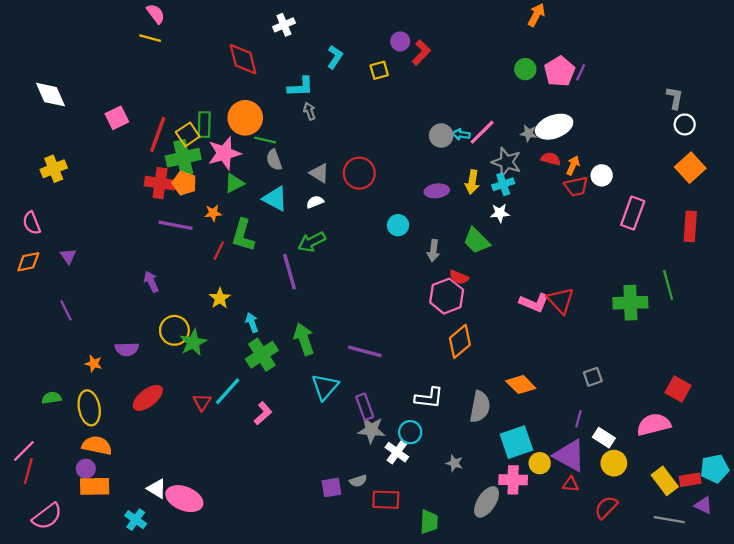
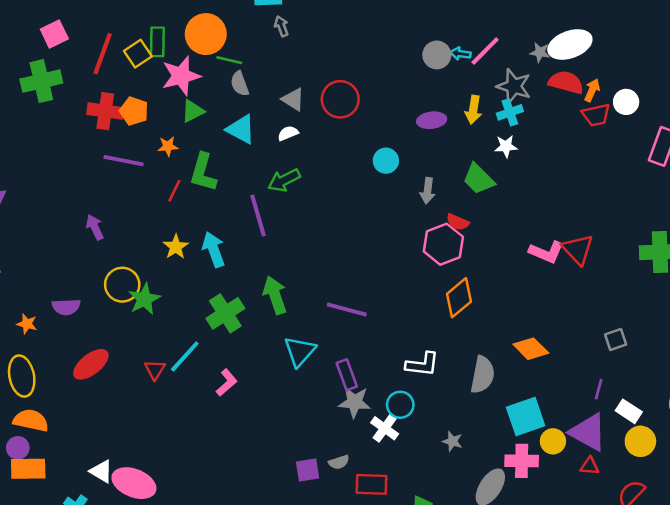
green cross: (183, 158) -> (41, 81), moved
red semicircle: (551, 159) -> (566, 82), size x1.5
cyan arrow: (252, 323) -> (214, 249), moved, size x1.5

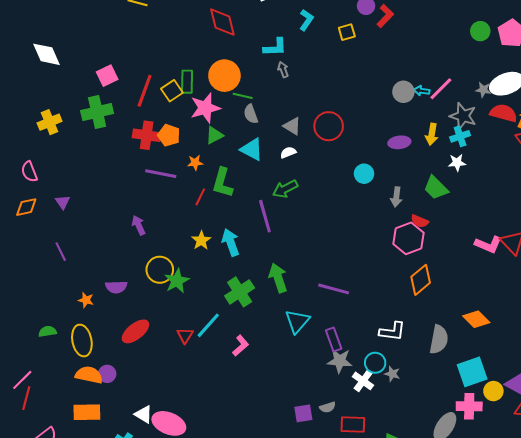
gray star: (452, 441) -> (392, 374), moved
purple circle: (18, 448) -> (107, 374), moved

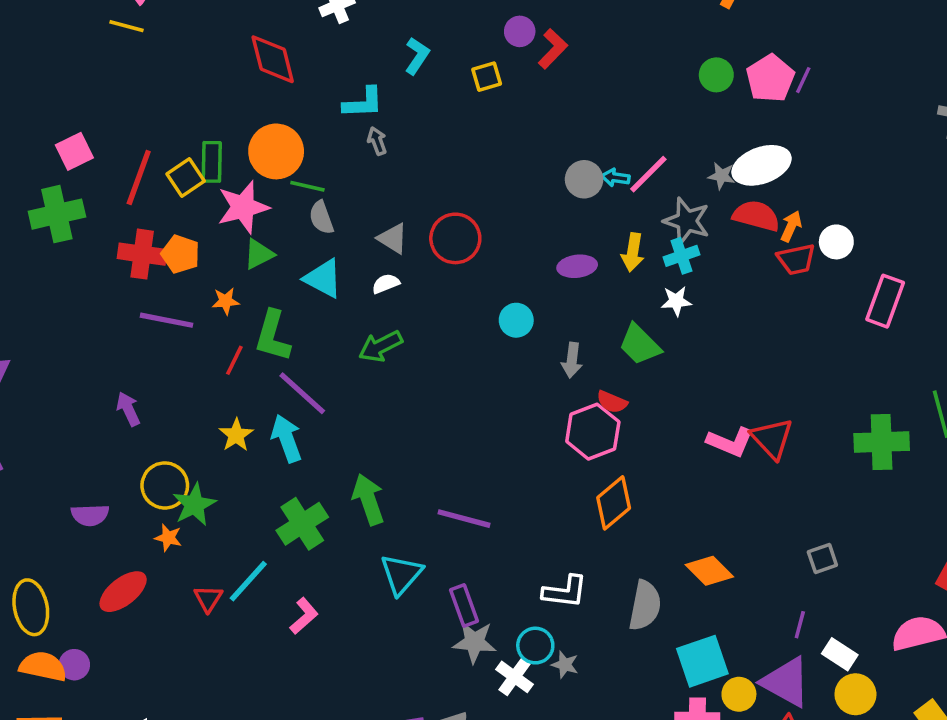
purple line: (265, 216) -> (302, 393), moved, turned -32
orange star: (86, 300) -> (168, 538), moved

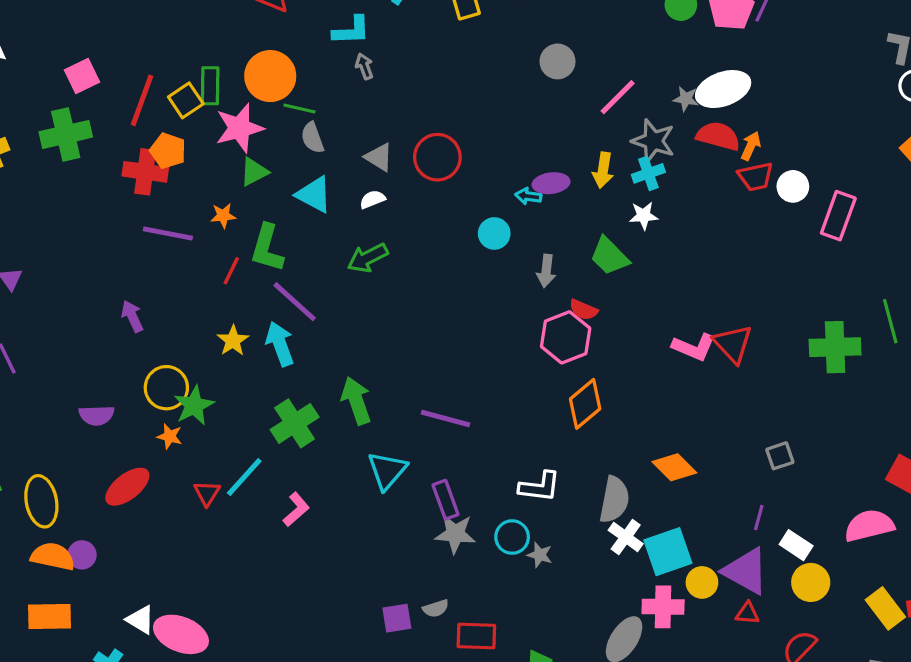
cyan arrow: (615, 178) -> (528, 196), moved
gray circle: (584, 179) -> (558, 61), moved
white circle: (836, 242) -> (793, 186), moved
orange pentagon: (180, 254) -> (168, 151), moved
white cross: (514, 677) -> (626, 537), moved

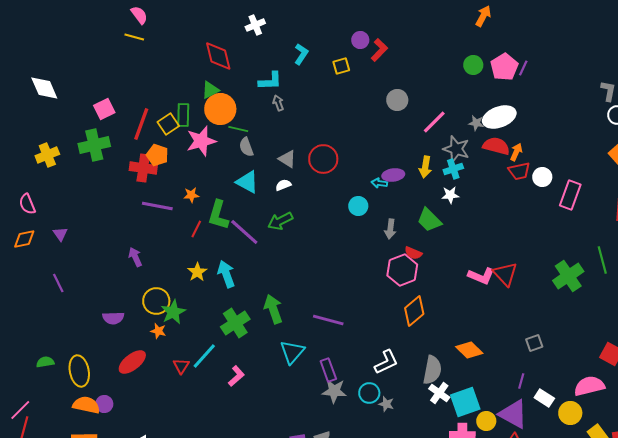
green triangle: (254, 172) -> (210, 90), moved
purple line: (295, 302) -> (244, 232), moved
green cross: (835, 347) -> (568, 276), turned -32
white L-shape: (540, 487) -> (386, 362), turned -32
yellow circle: (811, 582) -> (570, 413), moved

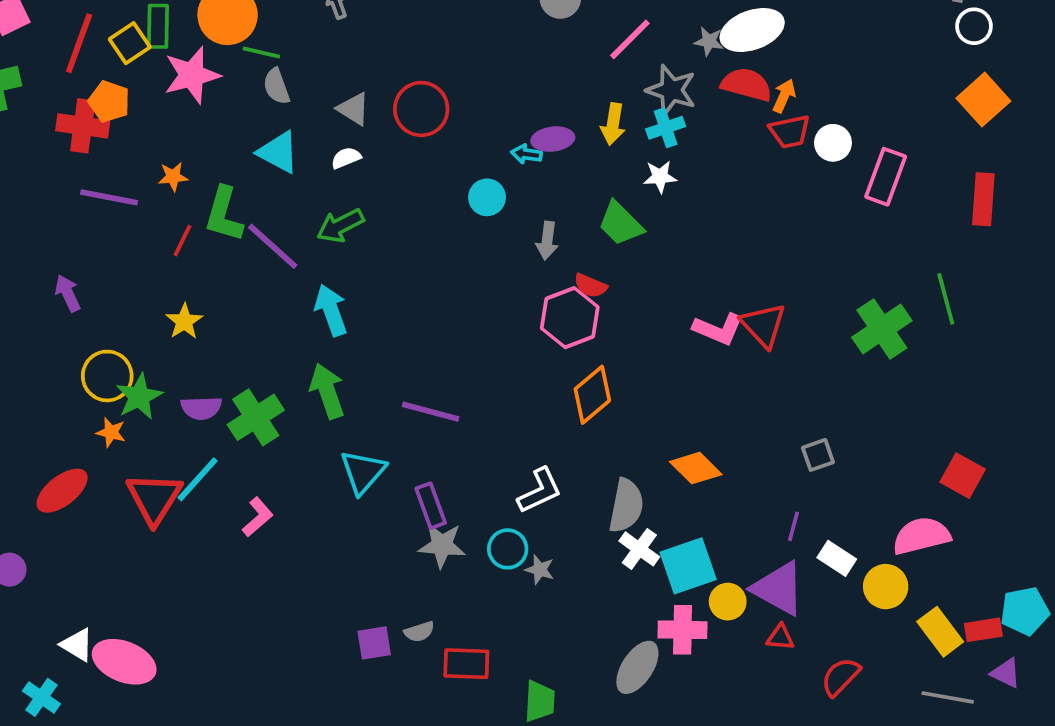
cyan arrow: (226, 274) -> (331, 310), moved
purple semicircle: (113, 318) -> (201, 408), moved
red triangle: (181, 366) -> (154, 498), size x1.8

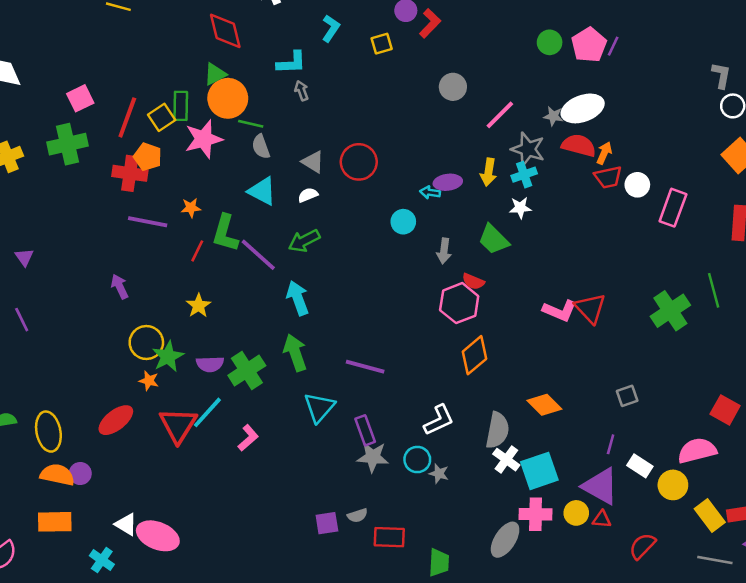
yellow circle: (728, 602) -> (576, 513), moved

